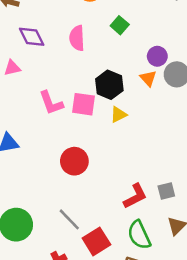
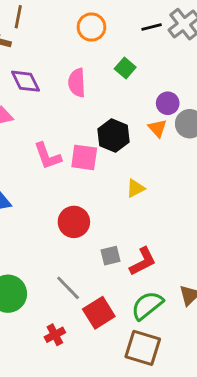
yellow triangle: (118, 115) -> (135, 188), moved
gray square: (166, 191) -> (111, 256), moved
green semicircle: (139, 235) -> (147, 305), turned 76

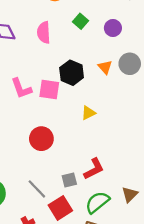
purple circle: (168, 103) -> (113, 28), moved
gray square: (111, 256) -> (69, 180), moved

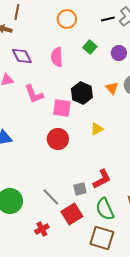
pink L-shape: (21, 88) -> (34, 94), moved
red circle: (41, 139) -> (58, 139), moved
green semicircle: (97, 202) -> (105, 209), turned -75

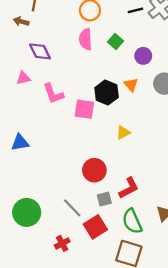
purple circle: (119, 53) -> (143, 56), moved
pink semicircle: (57, 57) -> (85, 39), moved
orange triangle: (112, 88) -> (131, 85), moved
red circle: (58, 139) -> (94, 170), moved

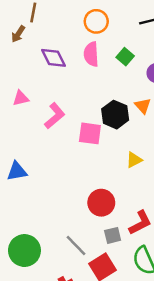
brown arrow: (21, 21) -> (18, 34), turned -72
purple diamond: (40, 51) -> (53, 58), moved
pink L-shape: (53, 94) -> (55, 116), turned -110

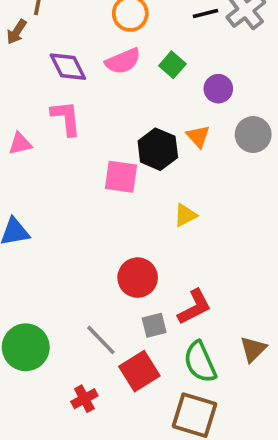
pink semicircle: (91, 54) -> (123, 61), turned -110
pink triangle: (21, 98) -> (20, 144), moved
pink L-shape: (55, 116) -> (66, 118), moved, turned -56

